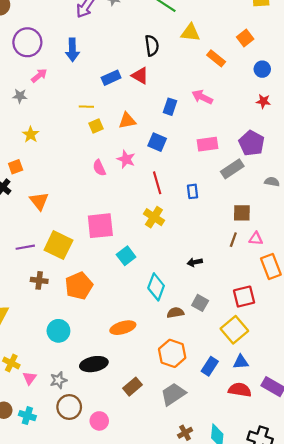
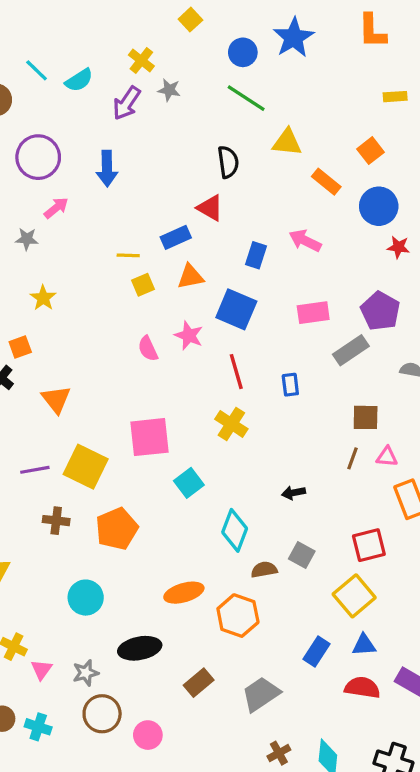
blue circle: (262, 69) -> (379, 206), moved, size x1.5
blue rectangle: (111, 78) -> (176, 237), moved
blue square: (157, 142) -> (236, 309), size x1.4
orange hexagon: (172, 353) -> (238, 616), moved

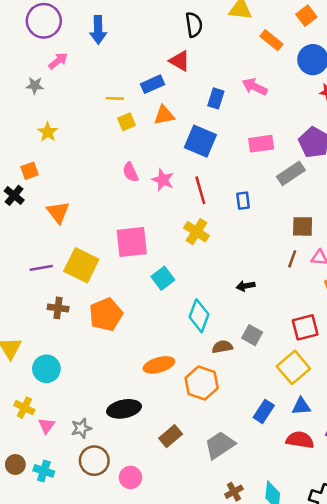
pink star: (189, 336) -> (163, 180), moved
cyan circle: (86, 598) -> (46, 369), moved

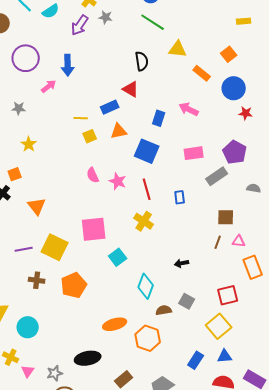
pink arrow: (58, 61) -> (49, 86), moved

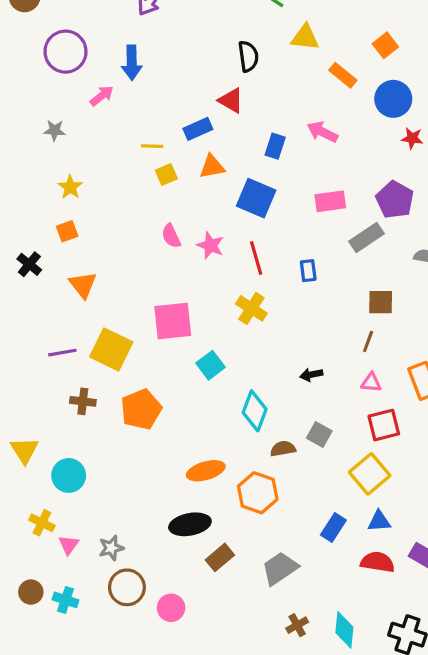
orange square: (15, 174) -> (67, 231), moved
pink triangle: (239, 241) -> (371, 382), moved
black ellipse: (88, 358) -> (190, 524), moved

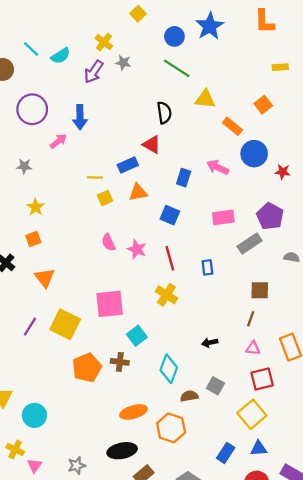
blue circle: (393, 99) -> (254, 154), moved
blue square: (256, 198) -> (170, 215), size x0.7
purple line: (62, 353) -> (30, 327), turned -48
brown cross: (83, 401) -> (120, 362), moved
gray star: (111, 548) -> (77, 465), moved

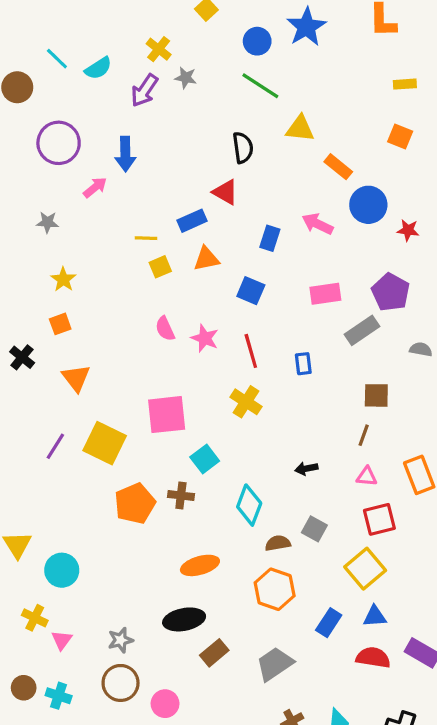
orange square: (263, 105) -> (400, 137), moved, turned -30
orange hexagon: (171, 428) -> (275, 589), moved

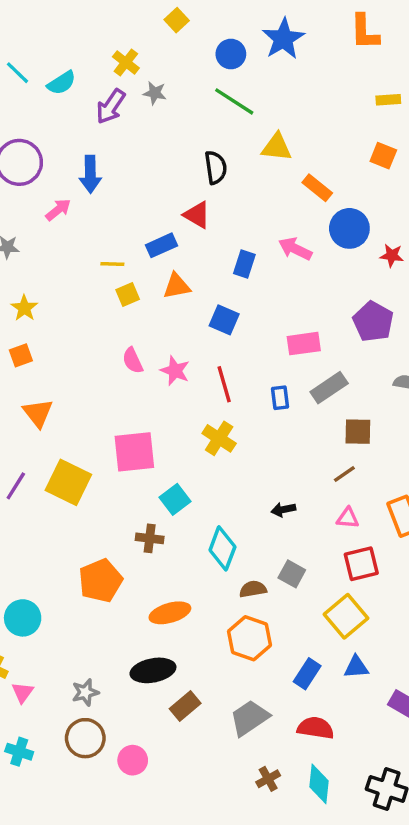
pink rectangle: (325, 294) -> (304, 344), moved
gray rectangle: (362, 330) -> (329, 388), moved
brown line: (364, 435) -> (344, 474), turned 35
orange pentagon: (135, 503) -> (100, 581), moved
red semicircle: (373, 658) -> (316, 728), moved

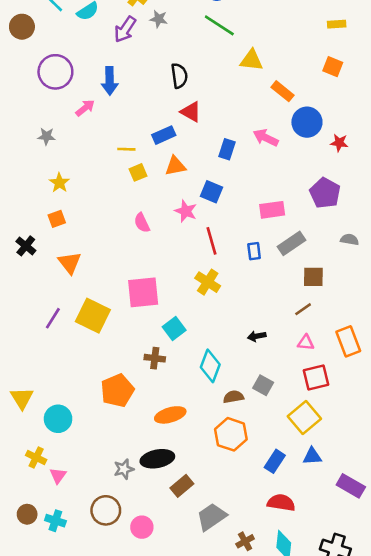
black semicircle: (216, 167) -> (179, 76), moved
pink star: (175, 371) -> (186, 211), moved
gray star: (85, 692) -> (124, 469), moved
gray trapezoid: (250, 718) -> (212, 517), moved

